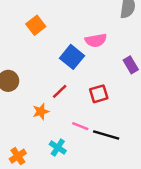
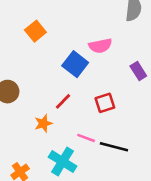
cyan cross: (58, 148) -> (63, 162), size x1.5

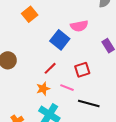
orange star: (43, 123) -> (43, 89), moved
pink line: (86, 138) -> (67, 88), moved

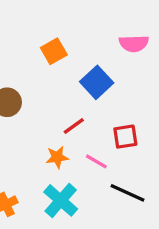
orange square: (30, 14) -> (54, 51), moved
pink semicircle: (79, 26) -> (134, 43), moved

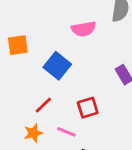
orange square: (54, 51) -> (18, 45), turned 30

